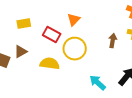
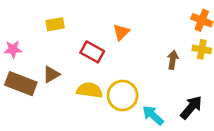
yellow rectangle: (24, 24) -> (55, 24), moved
yellow circle: (75, 49) -> (123, 96), moved

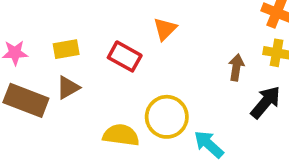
yellow rectangle: (55, 24) -> (66, 49), moved
yellow semicircle: (90, 90) -> (121, 135), moved
black arrow: (191, 107) -> (266, 102), moved

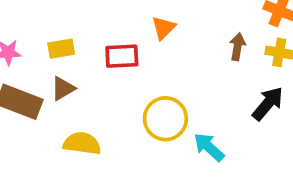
red rectangle: (125, 56) -> (122, 56), turned -32
brown arrow: (236, 67) -> (237, 47), moved
yellow semicircle: (121, 135) -> (82, 143), moved

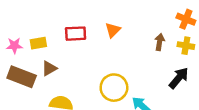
yellow rectangle: (61, 49) -> (38, 43), moved
red rectangle: (122, 56) -> (76, 34), moved

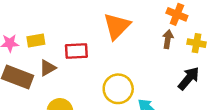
orange cross: (186, 19) -> (177, 14), moved
orange triangle: (113, 30) -> (117, 26), size x1.6
red rectangle: (76, 34) -> (76, 51), moved

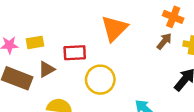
brown arrow: (168, 39) -> (164, 41), turned 30
yellow circle: (118, 89) -> (100, 80), moved

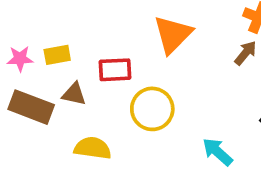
brown triangle: (47, 69) -> (74, 94), turned 42

